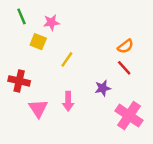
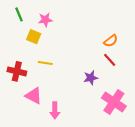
yellow line: (67, 59) -> (45, 63), moved, turned 64
pink arrow: (68, 101) -> (55, 110), moved
pink triangle: (38, 108) -> (34, 96), turned -30

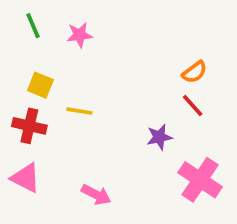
yellow square: (34, 37) -> (40, 85), moved
pink triangle: (34, 96) -> (26, 178), moved
pink arrow: (55, 110) -> (96, 195), turned -63

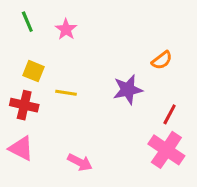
pink star: (79, 35) -> (66, 29), turned -30
red line: (193, 106) -> (170, 114), moved, turned 70
purple star: (159, 137) -> (128, 90), moved, size x1.4

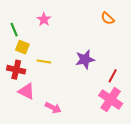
green line: (27, 22) -> (14, 30), moved
orange semicircle: (162, 60) -> (108, 18), moved, turned 80
pink triangle: (21, 148) -> (26, 91), moved

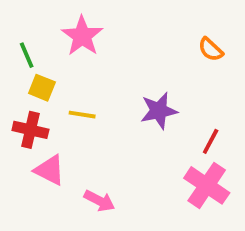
orange semicircle: (108, 18) -> (211, 49), moved
pink star: (44, 19) -> (82, 36), size x1.5

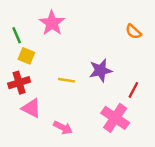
yellow line: (82, 115) -> (66, 80), moved
red cross: (30, 130) -> (19, 83), turned -30
pink cross: (207, 185) -> (115, 118), moved

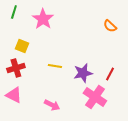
green line: (17, 35) -> (14, 12), moved, turned 40
purple star: (101, 70) -> (83, 73), moved
pink triangle: (31, 108) -> (14, 95), moved

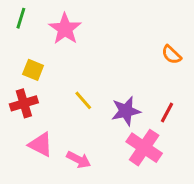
orange semicircle: (110, 26) -> (171, 55), moved
yellow line: (55, 66) -> (83, 100), turned 40
pink triangle: (14, 95) -> (41, 144), moved

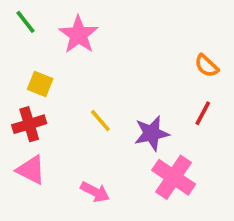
green line: (21, 18) -> (25, 22), turned -55
red line: (167, 113) -> (203, 113), moved
pink triangle: (41, 144) -> (31, 170), moved

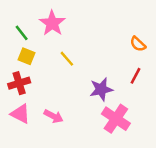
green line: (25, 22) -> (22, 33), moved
yellow line: (100, 121) -> (67, 59), moved
pink arrow: (95, 192) -> (53, 116), moved

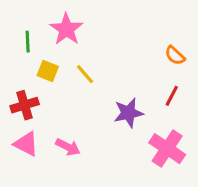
green line: (22, 33) -> (28, 42), turned 35
yellow square: (27, 56) -> (48, 71), moved
pink cross: (116, 119) -> (167, 149), moved

